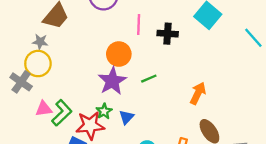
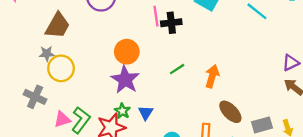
pink line: (139, 24) -> (156, 16), moved
yellow circle: (38, 64) -> (61, 68), moved
green line: (149, 79) -> (177, 69), moved

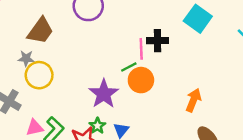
pink line: (156, 16) -> (141, 49), moved
orange circle: (127, 52) -> (141, 80), moved
green line: (177, 69) -> (129, 67), moved

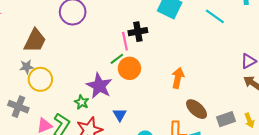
green star: (97, 126) -> (82, 102), moved

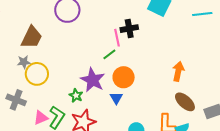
cyan line: (215, 16) -> (202, 14), turned -42
orange circle: (129, 68) -> (124, 77), moved
orange arrow: (178, 78) -> (178, 71), moved
blue triangle: (120, 115) -> (116, 98), moved

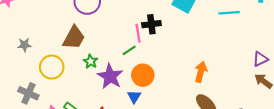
brown trapezoid: (32, 37) -> (74, 38), moved
gray star: (24, 62) -> (24, 45), moved
green star: (76, 96) -> (91, 61), moved

